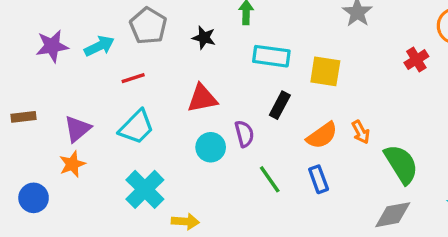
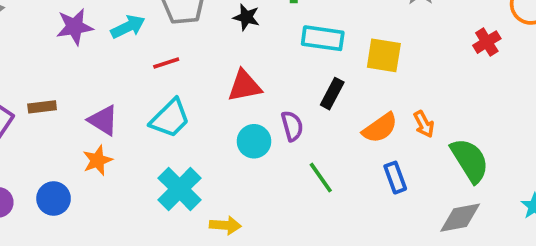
purple triangle: (77, 129) -> (103, 120), turned -48
blue rectangle: (319, 179) -> (395, 178), moved

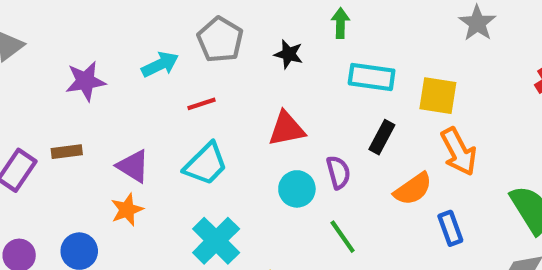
purple star: (75, 27) -> (85, 81), moved
orange arrow: (424, 124) -> (459, 152), moved, size x1.6
orange semicircle: (380, 128) -> (413, 189), moved
green line: (321, 178) -> (343, 237), moved

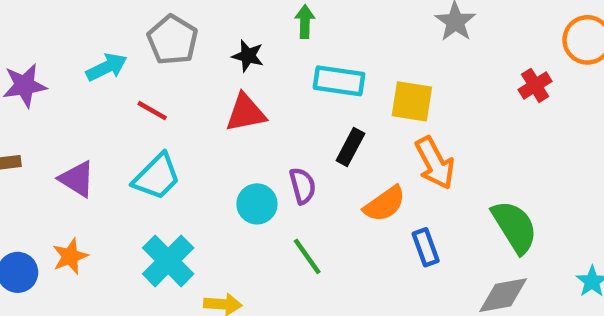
red line: (202, 104) -> (152, 111), turned 48
red triangle: (287, 129) -> (246, 113), moved
orange star: (127, 210) -> (70, 256), moved

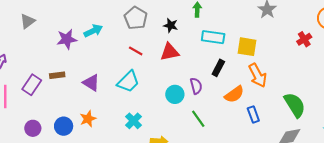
cyan arrow: (107, 67) -> (93, 31), moved
red line: (152, 111) -> (136, 51), moved
cyan cross: (168, 261) -> (134, 121), size x0.7

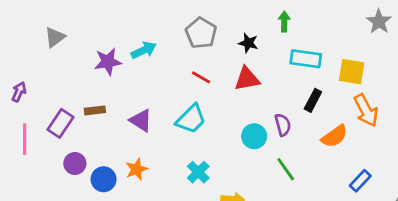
blue rectangle: (253, 115) -> (360, 181), moved, turned 63
purple circle: (33, 128) -> (75, 163), moved

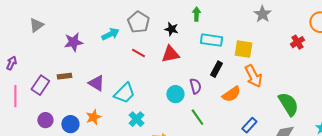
cyan arrow: (144, 50) -> (110, 34), moved
cyan trapezoid: (191, 119) -> (124, 93), moved
purple circle: (75, 163) -> (45, 120), moved

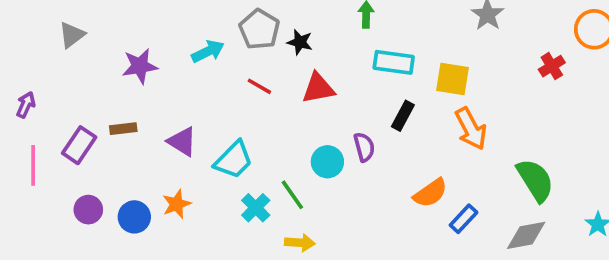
black star: (171, 29) -> (300, 42), moved
orange semicircle: (231, 94) -> (430, 193), moved
green line: (197, 117) -> (292, 195), moved

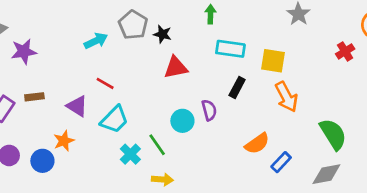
purple star: (140, 66) -> (24, 51), moved
red line: (259, 86) -> (105, 83), moved
orange star: (177, 204) -> (64, 141), moved

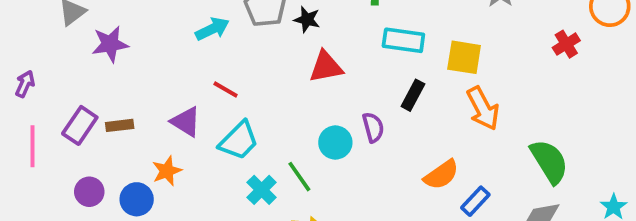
brown rectangle: (34, 97) -> (120, 125), moved

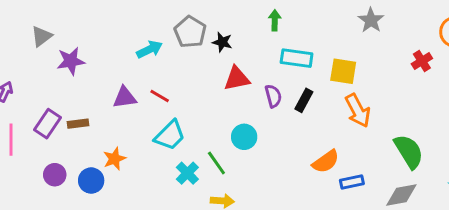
purple triangle: (186, 122) -> (125, 97), moved, turned -40
purple semicircle: (373, 127) -> (273, 96), moved
blue rectangle: (475, 201) -> (352, 182), turned 35

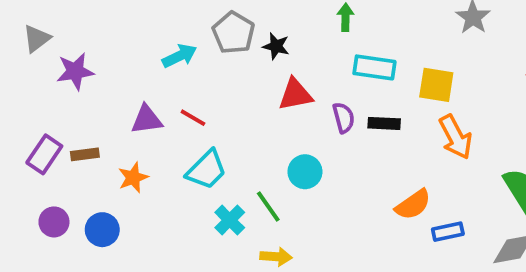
black rectangle: (304, 100) -> (384, 123), turned 65
orange star: (114, 159) -> (133, 178), moved

